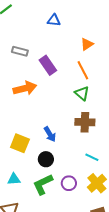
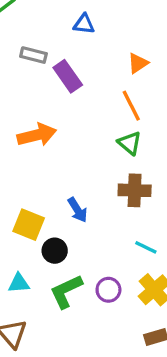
gray rectangle: (20, 51) -> (33, 55), moved
purple rectangle: (48, 65) -> (68, 76), moved
black circle: (46, 159) -> (55, 251), moved

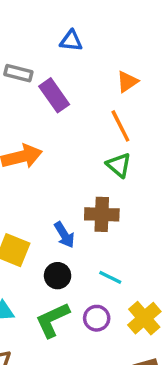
brown cross: (135, 190) -> (102, 214), moved
cyan line: (146, 247) -> (110, 277), moved
black circle: (55, 251) -> (58, 276), moved

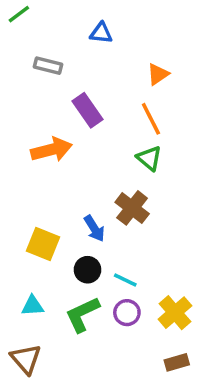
purple rectangle: (54, 95) -> (87, 110), moved
brown cross: (102, 214) -> (132, 208), turned 36
cyan line: (110, 277) -> (125, 280), moved

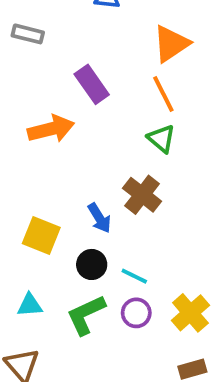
gray rectangle: (48, 66) -> (28, 34), moved
orange triangle: (158, 74) -> (171, 44), size x1.5

